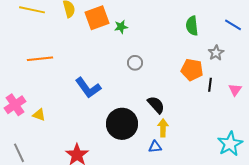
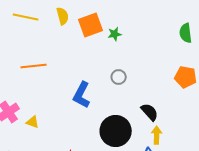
gray circle: (135, 63) -> (119, 77), moved
blue L-shape: (88, 88) -> (82, 95), turned 64

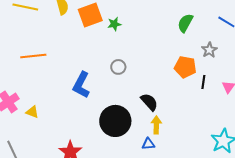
green semicircle: (186, 33) -> (185, 23), turned 36

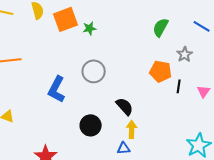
gray circle: (118, 67) -> (94, 71), size x1.5
black circle: (115, 121) -> (91, 125), size x0.7

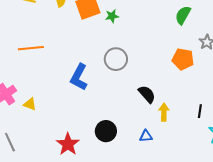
black line: (179, 86) -> (200, 111), moved
black circle: (91, 125) -> (106, 131), moved
yellow arrow: (132, 129) -> (164, 112), moved

